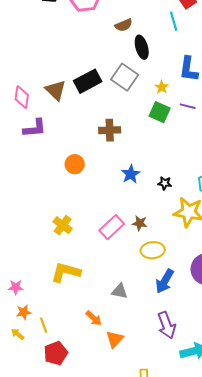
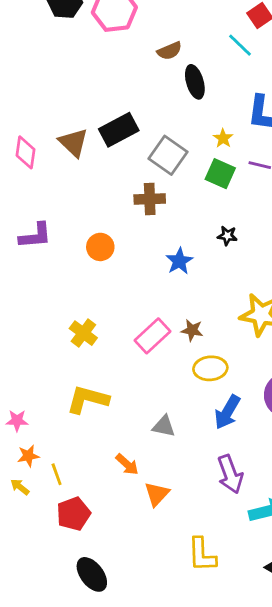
cyan line: (174, 21) -> (240, 45), turned -30
gray square: (125, 77) -> (168, 155), moved
purple L-shape: (35, 128) -> (35, 236), moved
black star: (165, 183) -> (227, 236), moved

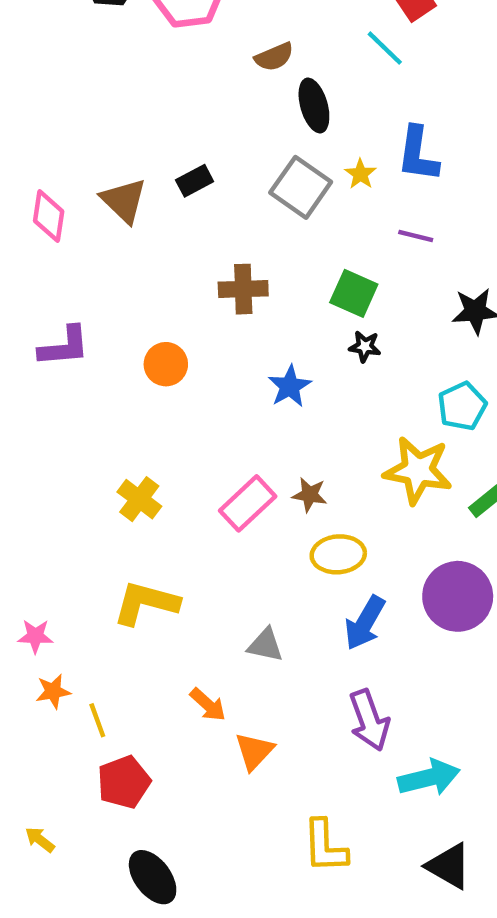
black rectangle: (119, 130) -> (195, 181), size x0.6
yellow star: (223, 138) -> (360, 174), moved
gray square: (168, 155) -> (301, 187), moved
green square: (220, 174) -> (354, 293), moved
yellow arrow: (20, 487) -> (40, 840), moved

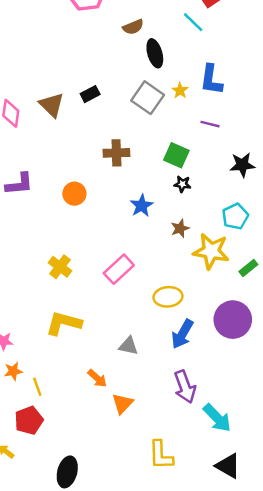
brown star: (310, 495) -> (180, 228), moved, turned -30
cyan arrow: (429, 778) -> (217, 418), turned 60
red pentagon: (124, 782) -> (29, 420), moved
black ellipse: (153, 877) -> (67, 472), turned 52

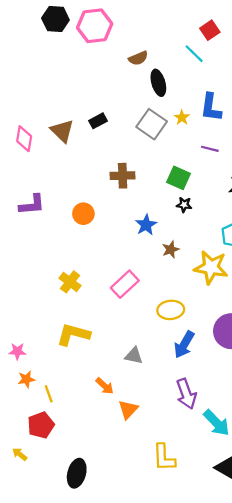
brown star: (180, 228) -> (171, 249), moved

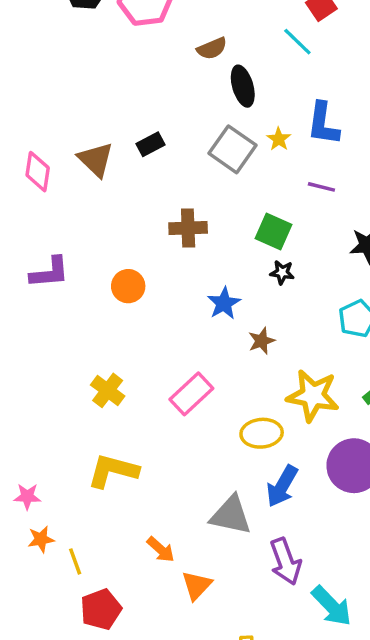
yellow star: (211, 267) -> (313, 396), moved
gray triangle: (134, 356) -> (231, 515), moved, size x1.5
red pentagon: (41, 425) -> (101, 609), moved

